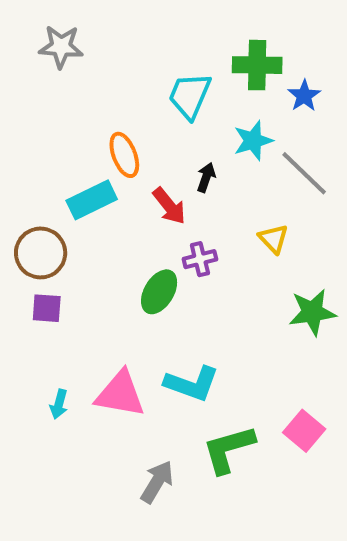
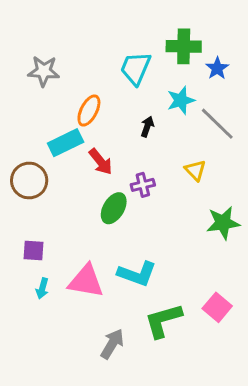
gray star: (61, 47) -> (44, 71), moved
orange ellipse: (124, 155) -> (89, 111), turned 48
red arrow: (169, 206) -> (101, 162), moved
purple square: (47, 308) -> (34, 250), moved

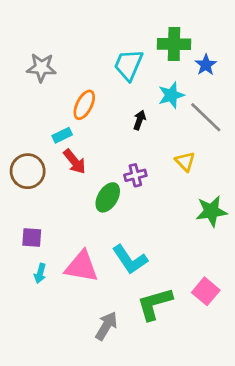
cyan rectangle: (66, 143) -> (62, 135), size x0.6
red arrow: (101, 162) -> (75, 161), moved
cyan L-shape: (137, 274) -> (130, 260), turned 36

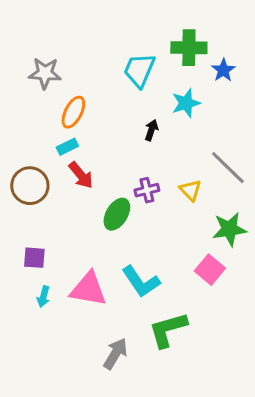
orange ellipse: (84, 105) -> (73, 112), moved
gray line: (206, 117) -> (228, 168), moved
yellow triangle: (185, 161) -> (190, 190), moved
pink square: (206, 291) -> (210, 270), moved

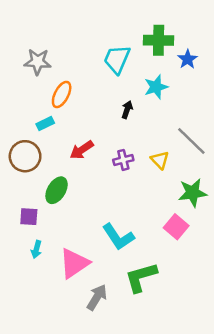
cyan rectangle: (67, 147) -> (45, 123), moved
red arrow: (81, 175) -> (82, 150), moved, turned 95
green ellipse: (117, 214) -> (57, 190), moved
pink triangle: (88, 289) -> (74, 263), moved, turned -44

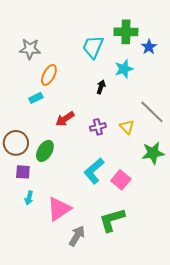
brown circle: (25, 156) -> (16, 143), moved
pink square: (176, 227) -> (121, 180), moved
cyan L-shape: (118, 237) -> (94, 171), moved, turned 84

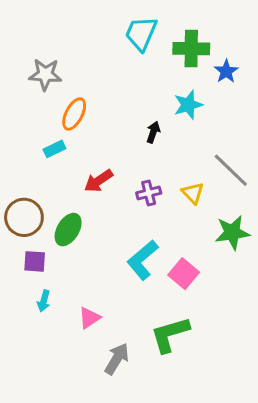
cyan trapezoid: (93, 47) -> (141, 33), moved
pink triangle: (59, 209) -> (89, 318), size x0.6

